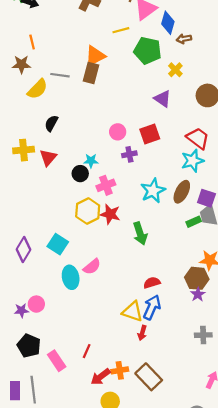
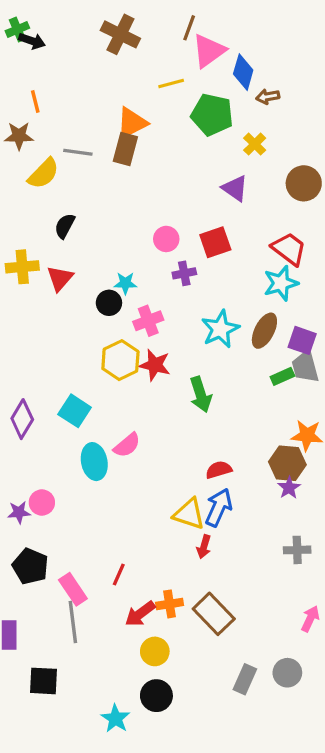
gray line: (33, 390) -> (73, 622), moved

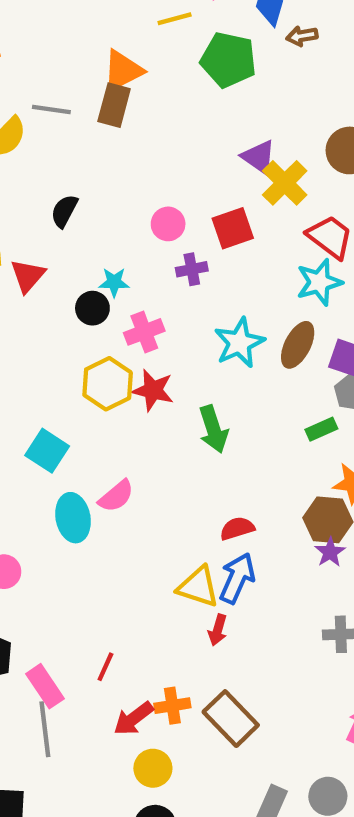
yellow cross: (255, 144) -> (285, 183), moved, size x1.5
black semicircle: (65, 226) -> (64, 211), moved
green rectangle: (282, 376) -> (321, 429), moved

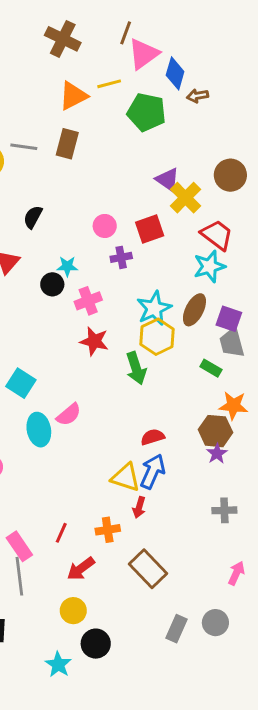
orange triangle: (123, 71) -> (73, 96), moved
yellow hexagon: (108, 384) -> (157, 337), moved
green rectangle: (321, 429) -> (211, 368), turned 54
orange cross: (172, 706) -> (108, 530), moved
yellow circle: (153, 768) -> (73, 611), moved

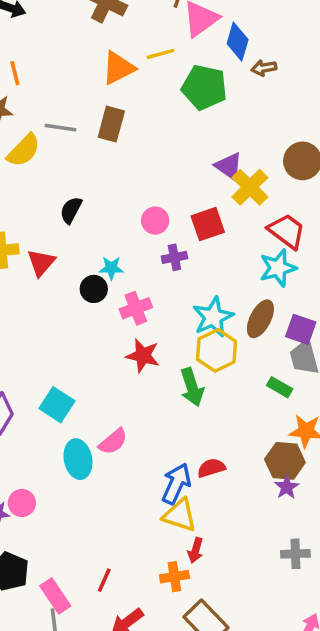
blue arrow: (153, 471) -> (176, 484), moved
orange cross: (108, 530) -> (174, 577), moved

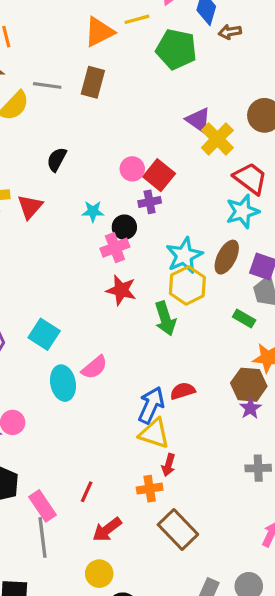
red square: (208, 224) -> (159, 175), moved, turned -32
black circle: (94, 289) -> (124, 227), moved

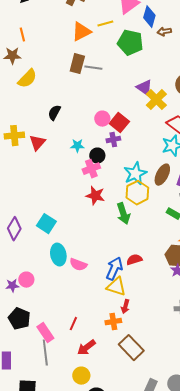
gray line: (47, 85) -> (93, 68), moved
pink semicircle: (94, 367) -> (78, 265), moved, turned 60

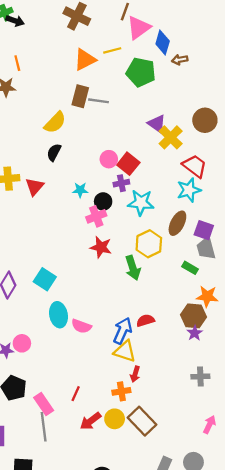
yellow semicircle: (27, 79) -> (55, 123), moved
cyan star: (135, 174) -> (141, 203), moved, turned 30
yellow circle: (81, 376) -> (115, 419), moved

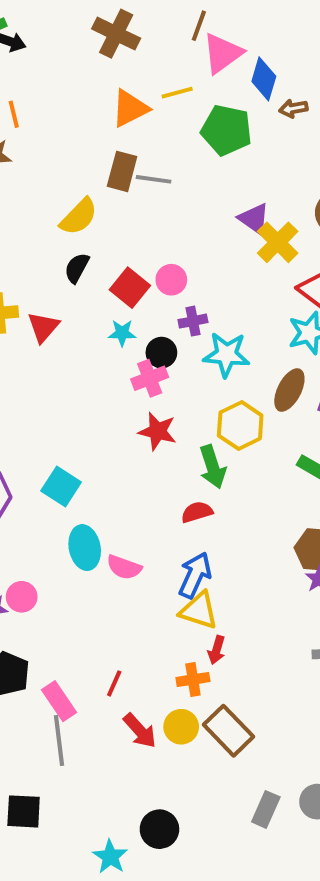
red square: (128, 164) -> (130, 288), moved
red semicircle: (145, 320) -> (197, 512), moved
red arrow: (91, 421) -> (140, 731), turned -95

